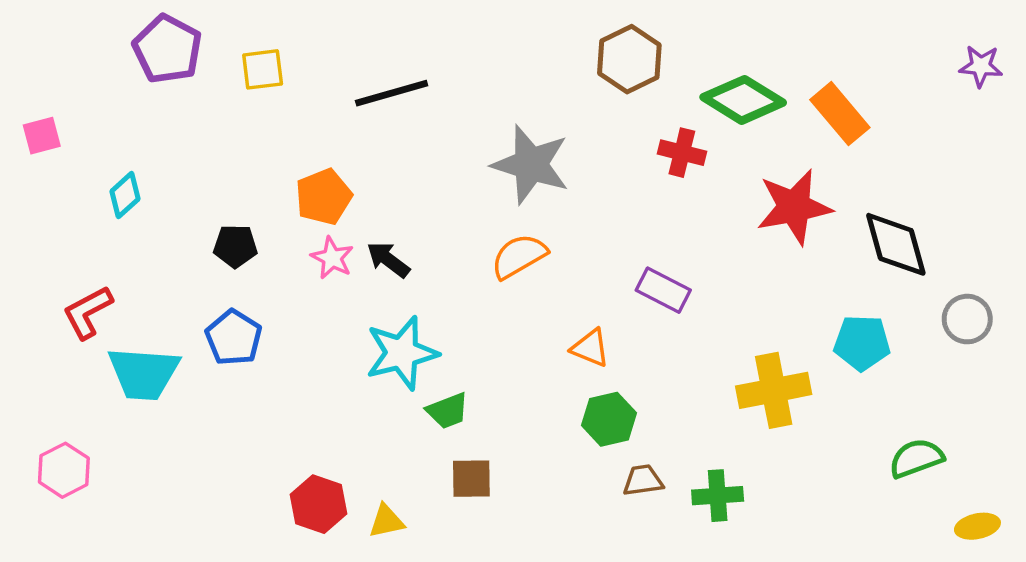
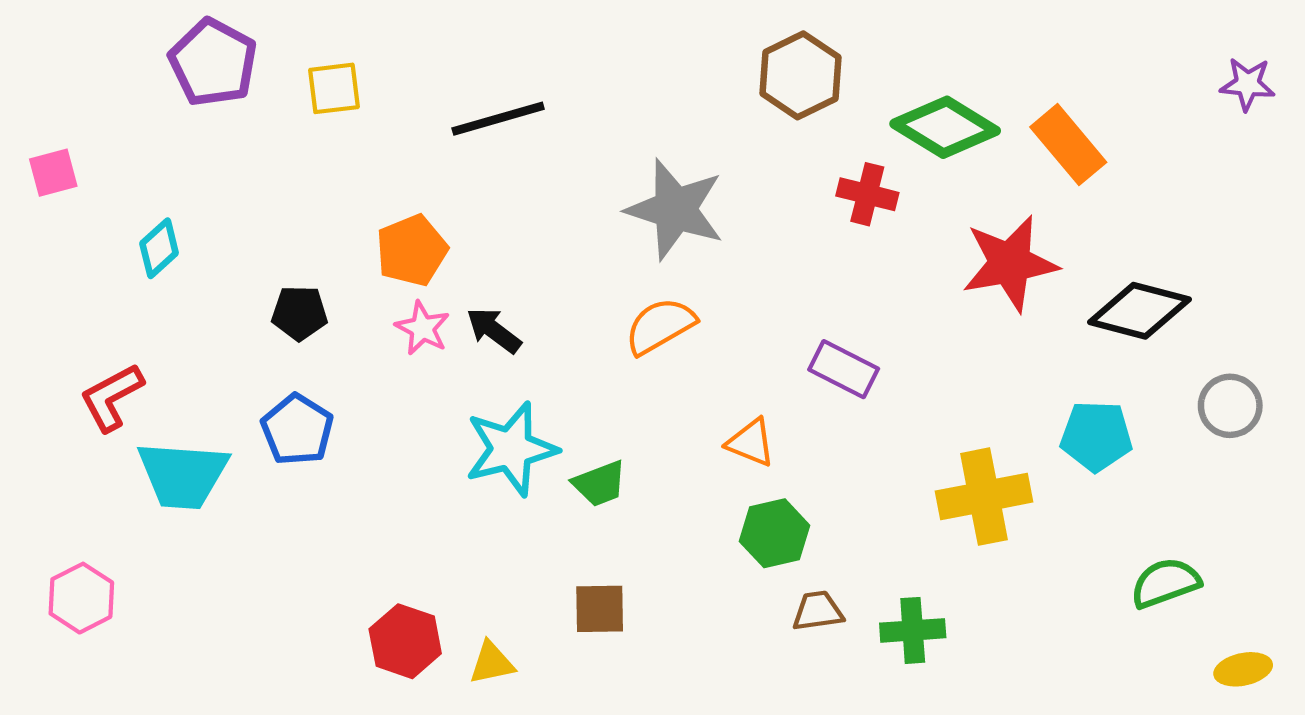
black diamond: (896, 244) -> (1139, 311), turned -60
green trapezoid: (448, 411) -> (600, 484), moved

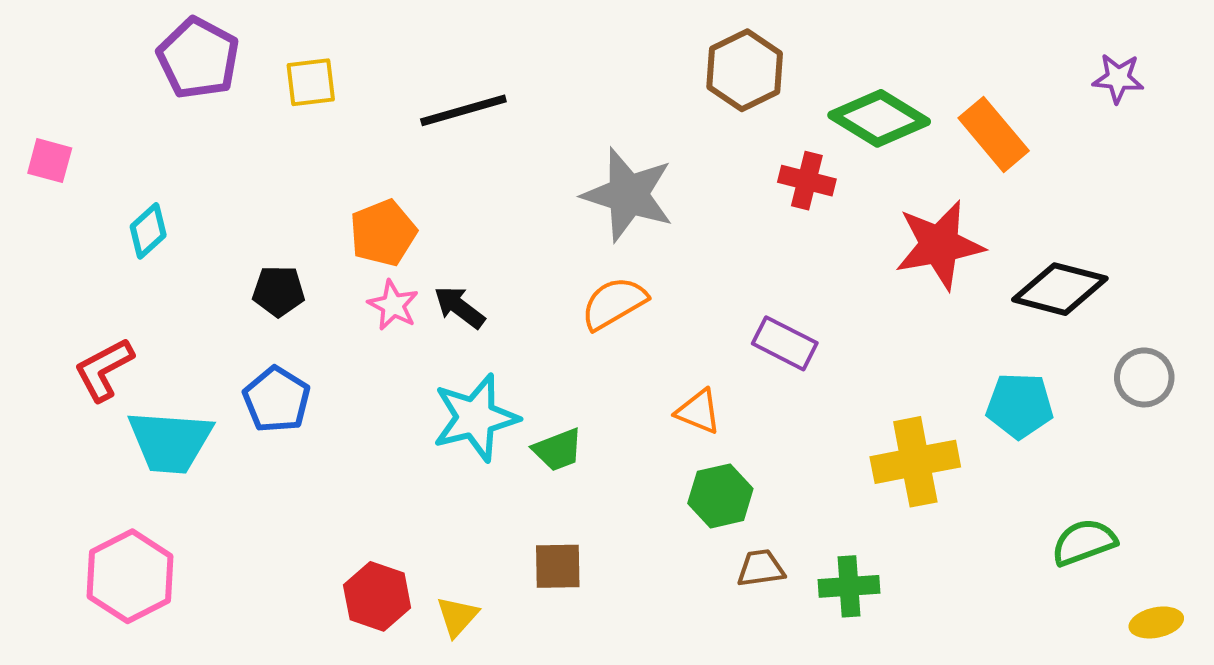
purple star: (1247, 84) -> (1118, 78), moved
pink square: (53, 173) -> (50, 161), turned 30
pink hexagon: (81, 598) -> (130, 576), moved, size x1.4
yellow triangle: (492, 663) -> (457, 616), turned -36

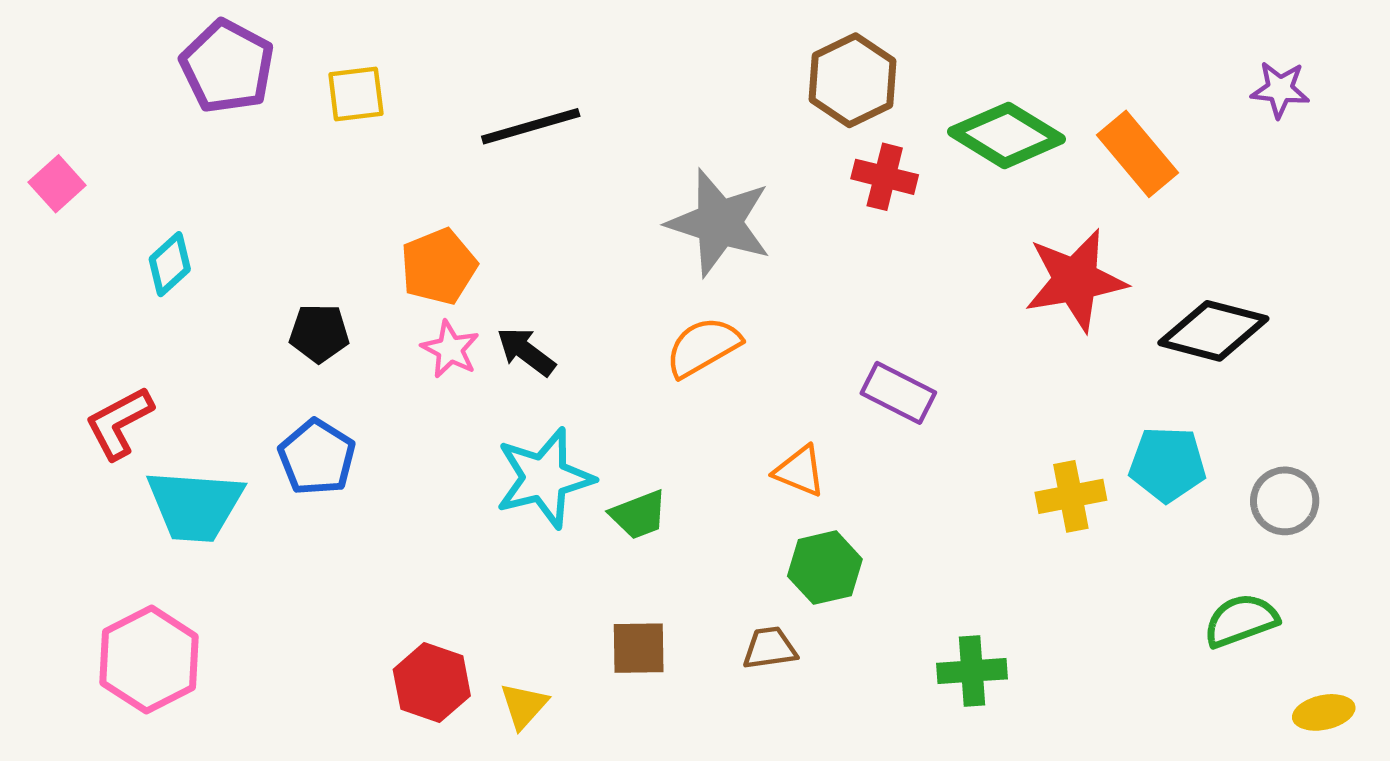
pink square: (50, 161) -> (57, 184), turned 33
red cross: (807, 181) -> (885, 177), moved
gray circle: (1144, 377) -> (1285, 501), moved
yellow cross: (915, 462) -> (1071, 496), moved, size x0.7
brown trapezoid: (761, 568) -> (770, 648), moved

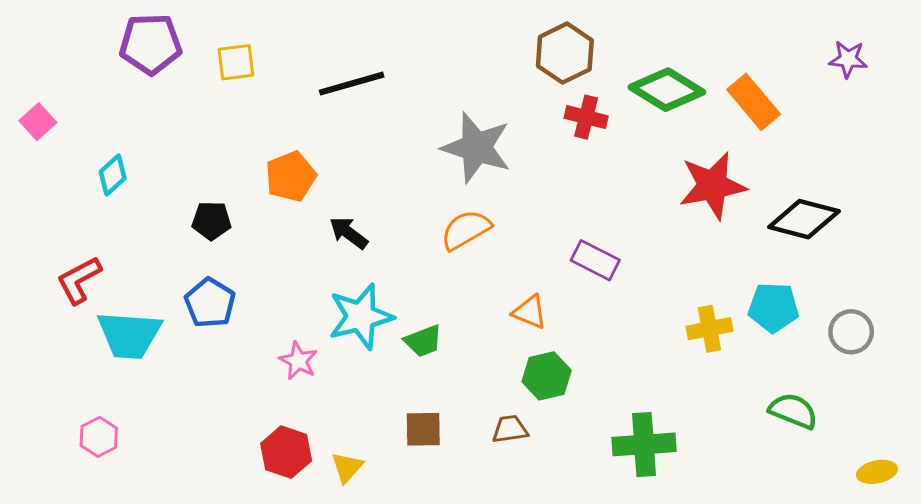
purple pentagon: (227, 66) -> (151, 44), turned -30
pink star: (450, 349) -> (298, 361), moved
green semicircle: (1241, 620) -> (793, 411), moved, turned 42
pink hexagon: (149, 660) -> (99, 437), size x0.6
green cross: (972, 671) -> (644, 444), size x1.4

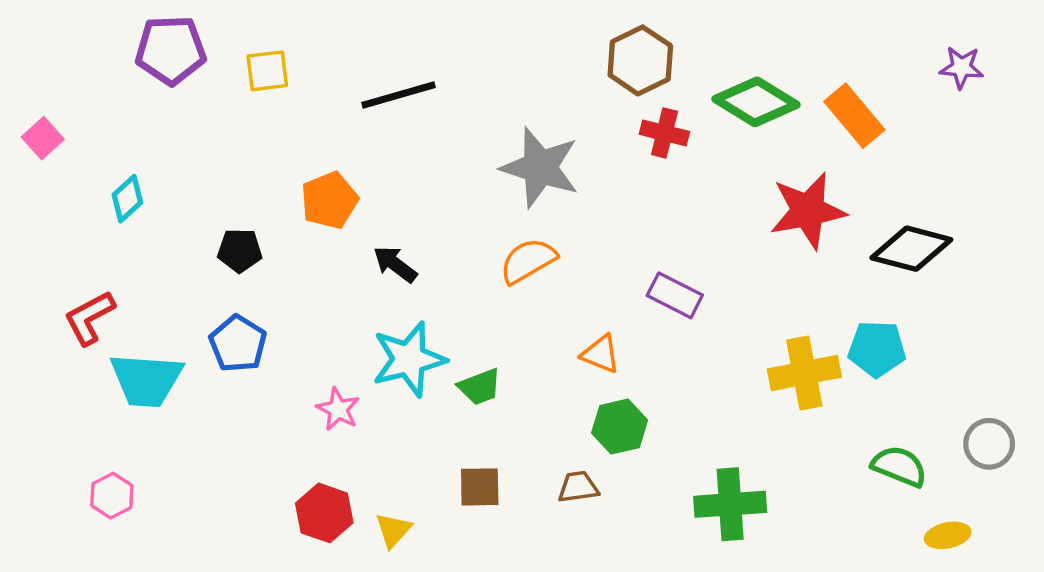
yellow cross: (709, 329) -> (804, 373), size x1.4
gray circle: (851, 332) -> (989, 444), moved
yellow ellipse: (877, 472) -> (948, 535), moved

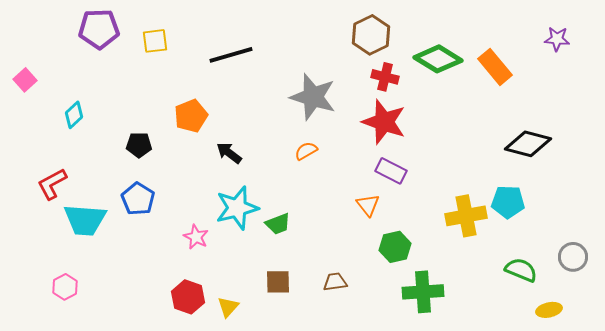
red star: (808, 211) -> (384, 122), moved, turned 30
orange semicircle: (528, 261) -> (306, 151), size x0.7
orange triangle: (601, 354) -> (368, 205), moved, turned 30
green hexagon: (620, 427) -> (395, 247), moved

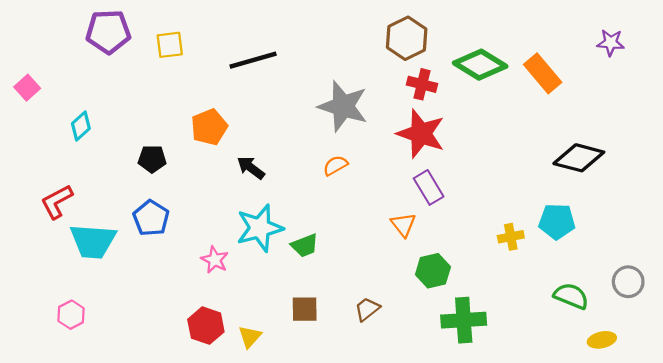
purple rectangle: (391, 171) -> (429, 187), turned 32
yellow cross: (466, 216) -> (511, 237), size x0.6
brown trapezoid: (335, 282) -> (367, 309), turned -30

